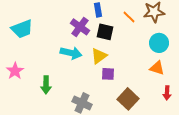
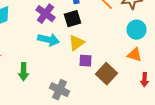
purple cross: (80, 27) -> (46, 14), moved
black square: (105, 32) -> (72, 19), moved, turned -30
brown square: (128, 99) -> (106, 74), moved

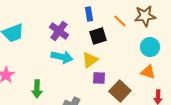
black square: (72, 19) -> (98, 36), moved

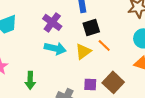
orange line: (120, 21) -> (104, 45), moved
purple square: (99, 78) -> (90, 84), moved

